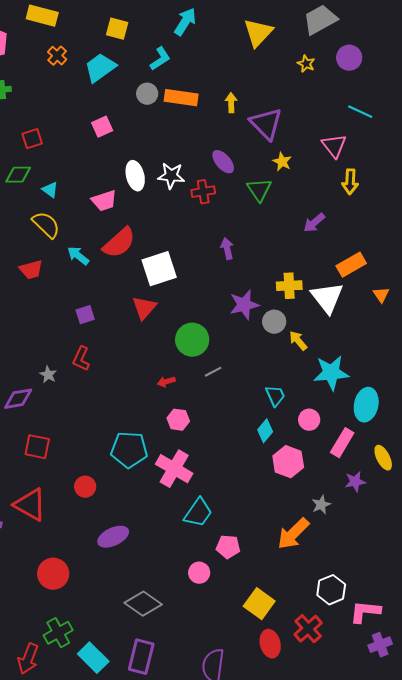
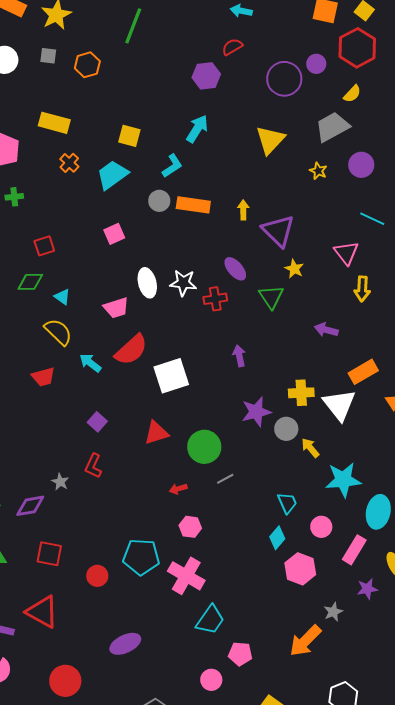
purple arrow: (314, 223) -> (326, 330), turned 55
red triangle: (144, 308) -> (156, 433), moved, turned 32
purple square: (85, 315) -> (97, 422), turned -30
red circle: (85, 487) -> (97, 576), moved

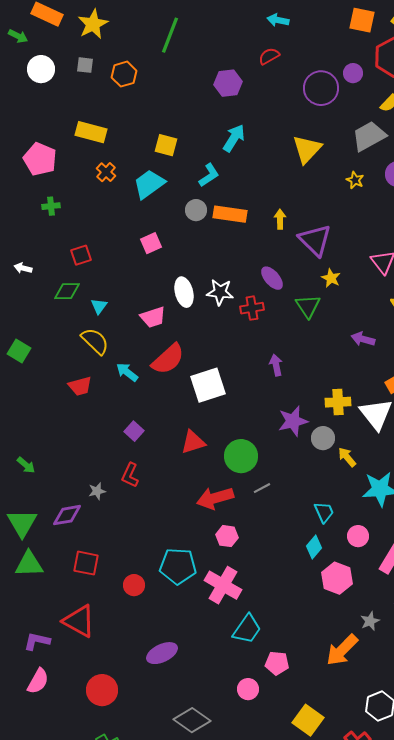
purple hexagon: (206, 76) -> (228, 83), moved
cyan triangle: (62, 297) -> (99, 306), turned 30
gray star: (60, 482) -> (97, 491), turned 30
red arrow: (178, 489) -> (215, 498), size x2.0

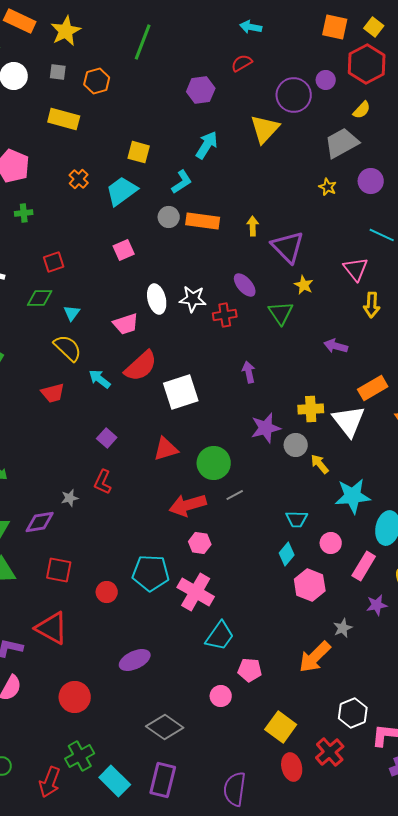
yellow rectangle: (91, 132) -> (64, 119), moved
yellow triangle: (307, 149) -> (265, 129), moved
cyan trapezoid: (324, 512) -> (297, 519), turned 115

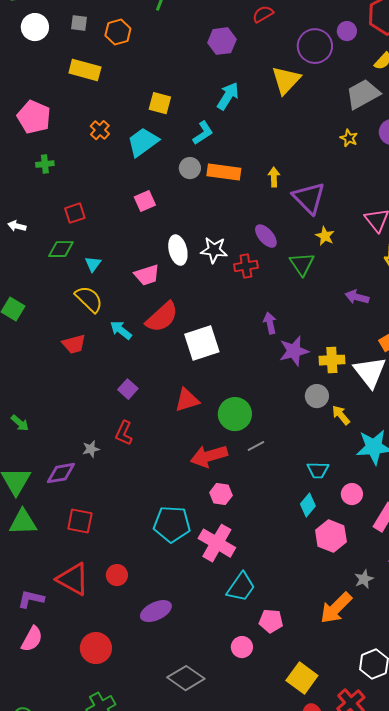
purple star: (266, 428) -> (294, 351), moved
red circle: (107, 592) -> (117, 575), moved

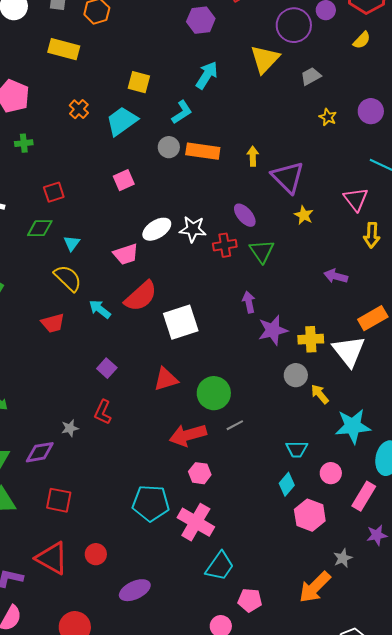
gray trapezoid: (363, 94) -> (311, 76), moved, size x0.6
white ellipse: (178, 250) -> (157, 229), turned 72
green triangle: (302, 264) -> (262, 251), moved

